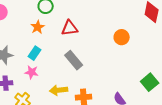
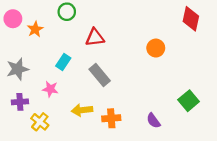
orange star: (38, 27) -> (35, 29), moved
cyan rectangle: (35, 53) -> (63, 62), moved

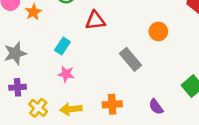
gray rectangle: (100, 75) -> (130, 59), moved
pink star: (50, 89) -> (66, 74), moved
yellow arrow: (82, 110) -> (71, 109), moved

